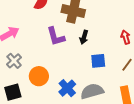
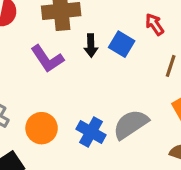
blue square: (98, 61) -> (122, 44), moved, turned -35

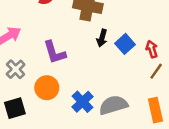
red arrow: (155, 24) -> (152, 49), moved
purple L-shape: (47, 59) -> (55, 52), moved

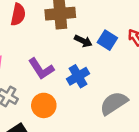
black arrow: (102, 38) -> (83, 41), turned -63
blue cross: (82, 102) -> (78, 76), moved, turned 30

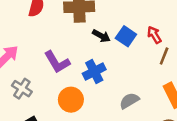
gray semicircle: (114, 103) -> (129, 101), size x0.7
orange circle: (44, 105) -> (71, 100), moved

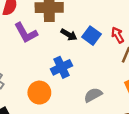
purple L-shape: (57, 62) -> (26, 33), moved

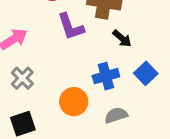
blue square: (91, 36) -> (146, 73), moved
gray semicircle: (93, 95) -> (116, 115), moved

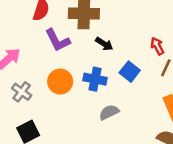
blue cross: (106, 76) -> (95, 79), turned 35
orange circle: (74, 102) -> (60, 82), moved

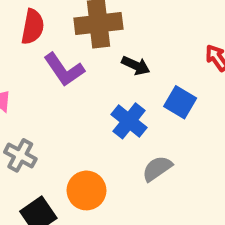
blue cross: (95, 79) -> (129, 121), turned 35
orange circle: (60, 82) -> (86, 190), moved

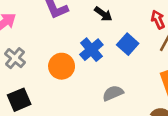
gray semicircle: (157, 168) -> (113, 93), moved
orange circle: (86, 190) -> (62, 66), moved

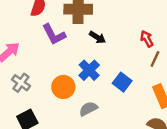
blue square: (128, 44) -> (122, 82), moved
gray semicircle: (113, 93) -> (88, 109), moved

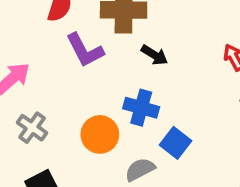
blue cross: (89, 70) -> (141, 108), turned -30
blue square: (122, 82) -> (175, 143), moved

